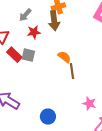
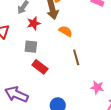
red rectangle: (14, 55) -> (40, 67), moved
orange semicircle: (64, 57) -> (66, 31), moved

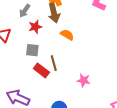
brown line: (76, 57) -> (54, 63), moved
pink star: (97, 87) -> (84, 80), moved

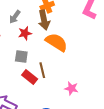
orange semicircle: (67, 35) -> (57, 42), size x1.6

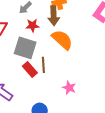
gray square: (21, 57) -> (25, 48), size x1.6

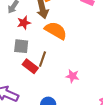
gray square: (25, 48) -> (21, 46), size x0.7
brown line: (43, 65) -> (43, 59), turned 35

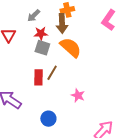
gray square: (21, 46) -> (42, 48), moved
red rectangle: (30, 66) -> (38, 77), turned 42

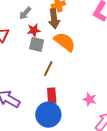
red rectangle: (38, 77) -> (52, 96), moved
pink star: (78, 95) -> (90, 99), moved
blue circle: (48, 119) -> (48, 115), size x1.6

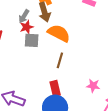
gray arrow: (25, 13) -> (24, 16), moved
brown line: (48, 69) -> (60, 60), moved

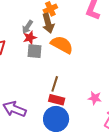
brown line: (60, 60) -> (55, 84), moved
red rectangle: (55, 88) -> (57, 100), turned -63

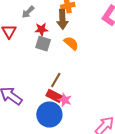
gray arrow: (27, 27) -> (28, 12), moved
orange semicircle: (62, 45) -> (71, 43), size x0.7
pink star: (95, 98) -> (65, 100), moved

